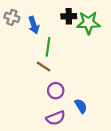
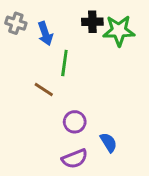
brown line: (44, 67) -> (44, 89), moved

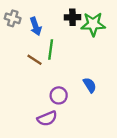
brown line: (44, 89) -> (35, 60), moved
blue semicircle: (109, 142) -> (90, 85), moved
purple semicircle: (75, 159) -> (47, 118), moved

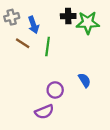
gray cross: (13, 18) -> (12, 17), turned -32
brown line: (35, 60) -> (23, 43), moved

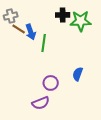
blue arrow: (33, 25) -> (31, 32), moved
brown line: (23, 43) -> (19, 29), moved
blue semicircle: (84, 80) -> (78, 74), turned -128

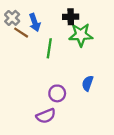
gray cross: (11, 16) -> (12, 18), turned -32
green star: (81, 21) -> (81, 35), moved
blue arrow: (31, 32) -> (35, 22), moved

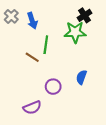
black cross: (71, 17) -> (85, 15), moved, turned -32
brown line: (21, 33) -> (32, 57), moved
purple semicircle: (46, 116) -> (32, 108), moved

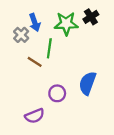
gray cross: (11, 16) -> (21, 35), moved
green star: (75, 32) -> (66, 24), moved
blue semicircle: (81, 77) -> (88, 83), size x1.5

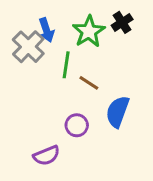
green star: (66, 24) -> (89, 32), turned -30
gray cross: (21, 35) -> (28, 47), size x1.5
brown line: (35, 62) -> (89, 83), moved

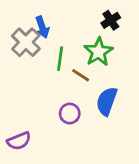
green star: (89, 32) -> (98, 52), moved
purple semicircle: (46, 155) -> (19, 141), moved

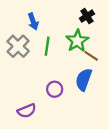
gray cross: (26, 42) -> (18, 46), moved
brown line: (81, 75) -> (91, 56), moved
purple semicircle: (19, 141) -> (27, 111), moved

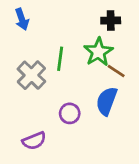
black cross: (87, 16) -> (111, 20), turned 32
blue arrow: (33, 21) -> (22, 19), moved
gray cross: (18, 46) -> (31, 75), moved

